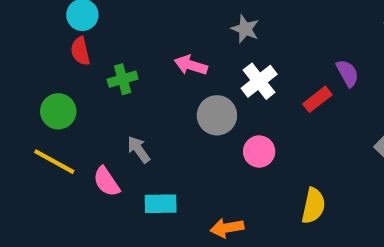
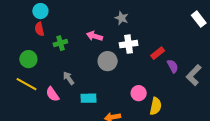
purple semicircle: (347, 73) -> (173, 66), moved
white cross: (259, 81) -> (129, 44), turned 30
pink circle: (259, 151) -> (139, 93), moved
cyan rectangle: (161, 204) -> (89, 98), moved

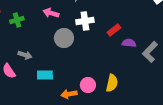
purple semicircle: (173, 66) -> (129, 43), turned -56
gray arrow: (68, 78) -> (25, 55), turned 144
pink circle: (139, 93) -> (88, 85), moved

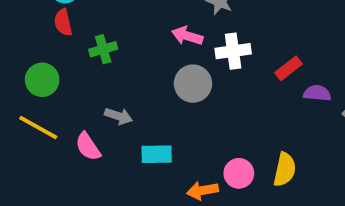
pink arrow: (51, 13) -> (187, 36), moved

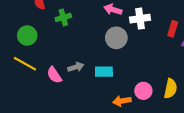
red rectangle: (288, 68) -> (173, 29), turned -35
gray arrow: (118, 116) -> (76, 67), moved, turned -35
cyan rectangle: (157, 154) -> (104, 72), moved

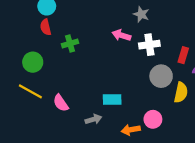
gray circle: (116, 38) -> (161, 76), moved
gray arrow: (76, 67) -> (93, 119), moved
yellow semicircle: (170, 89) -> (181, 92), moved

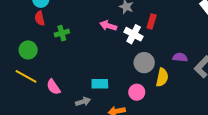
white cross: (149, 45) -> (134, 34), turned 36
red rectangle: (183, 55) -> (152, 21), moved
pink circle: (153, 119) -> (137, 92), moved

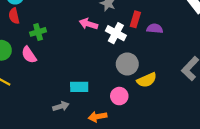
purple semicircle: (180, 57) -> (155, 29), moved
yellow semicircle: (162, 77) -> (147, 80), turned 54
pink semicircle: (53, 87) -> (29, 55), moved

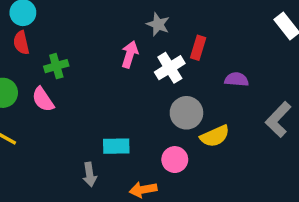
pink arrow: (88, 24) -> (130, 54), turned 90
purple semicircle: (155, 29) -> (237, 79), moved
white cross: (116, 33) -> (170, 68), turned 30
gray arrow: (61, 106) -> (90, 175), turned 98

